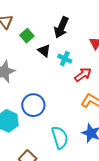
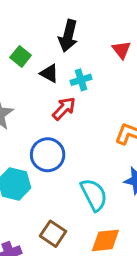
cyan cross: (65, 59) -> (81, 80), turned -32
red arrow: (83, 75) -> (64, 109), moved

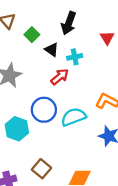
cyan semicircle: (94, 195) -> (73, 117), moved, turned -90

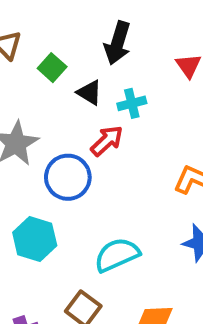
blue circle: (44, 110) -> (68, 177), moved
cyan semicircle: (73, 117) -> (117, 255), moved

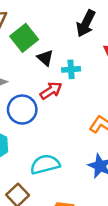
black arrow: (118, 43) -> (86, 23), moved
green square: (52, 68) -> (24, 38), size x1.5

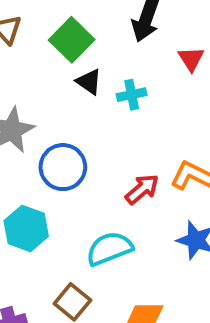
green square: (24, 38) -> (72, 40), moved
red arrow: (51, 91) -> (142, 189), moved

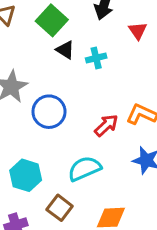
cyan hexagon: (26, 229) -> (26, 175), moved

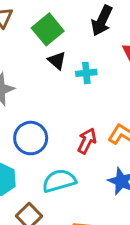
blue circle: (49, 112) -> (31, 138), moved
red arrow: (106, 125) -> (87, 141), turned -30

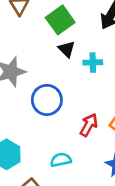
blue circle: (31, 138) -> (47, 100), moved
cyan semicircle: (59, 181) -> (61, 160), size x0.7

